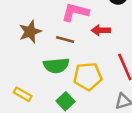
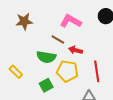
red arrow: (101, 30) -> (76, 50), moved
brown star: (30, 32) -> (24, 21), moved

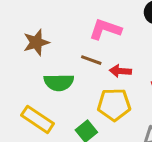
green semicircle: (46, 57) -> (59, 82), moved
yellow rectangle: (16, 72) -> (38, 119), size x1.5

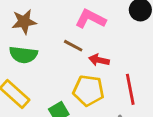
green semicircle: (59, 82) -> (23, 55), moved

